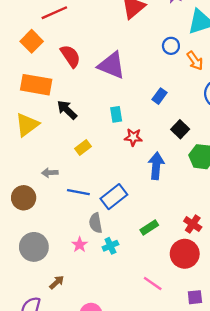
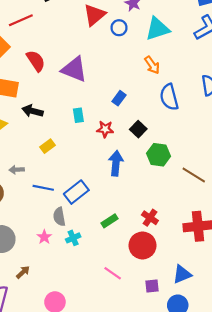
blue circle: (171, 46) -> (119, 28), moved
black arrow: (67, 110) -> (33, 111), turned -30
red star: (133, 137) -> (105, 129), moved

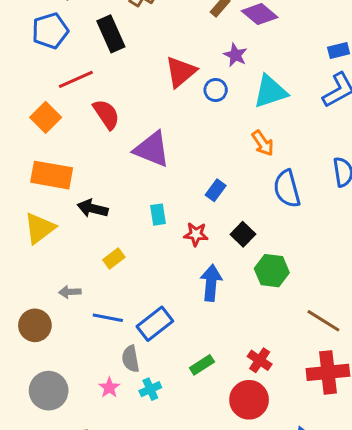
red semicircle: (36, 61) -> (106, 114), moved
brown line: (194, 175) -> (323, 321), moved

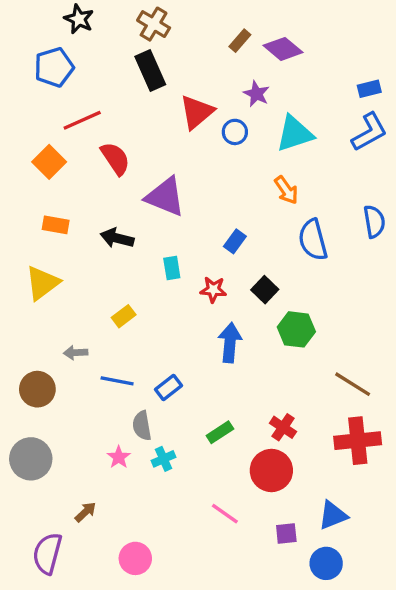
black rectangle: (111, 34) -> (150, 71), moved
orange rectangle: (52, 175) -> (56, 225), size x0.6
black arrow: (93, 208) -> (117, 238), moved
blue rectangle: (155, 324) -> (168, 388), size x0.7
gray circle: (49, 391) -> (31, 459), moved

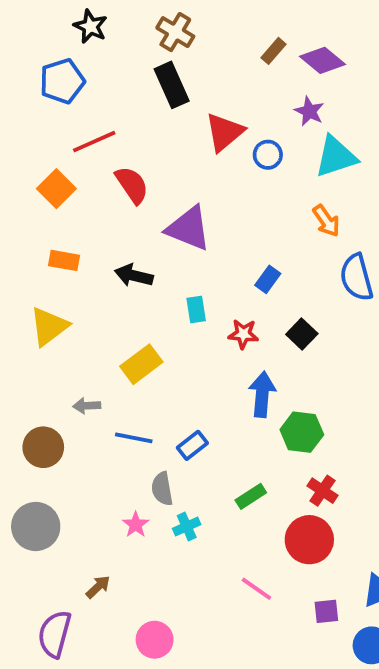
purple star: (256, 94) -> (309, 111), moved
yellow rectangle: (124, 316) -> (141, 364), size x1.5
green hexagon: (296, 329) -> (302, 432), moved

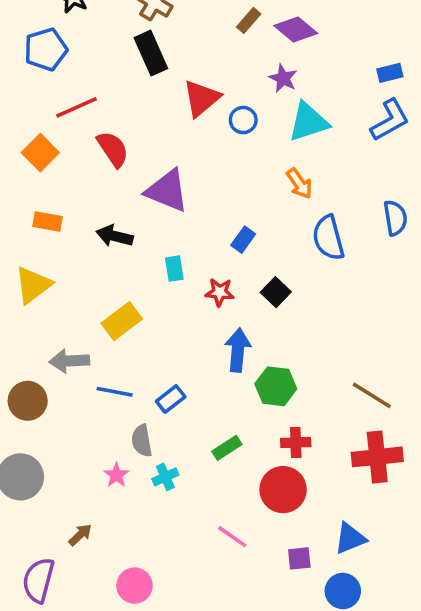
gray arrow: (87, 406) -> (69, 361), size x1.5
red cross: (323, 491) -> (296, 442), turned -36

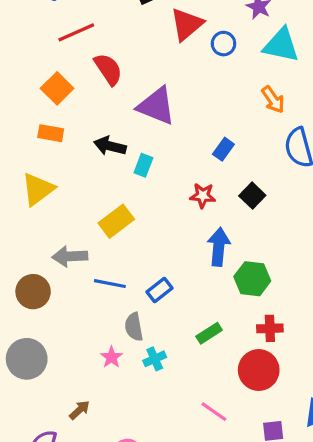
cyan triangle: (308, 122) -> (281, 45), turned 30
orange square: (40, 153) -> (57, 88), moved
cyan rectangle: (174, 269) -> (143, 165), moved, turned 30

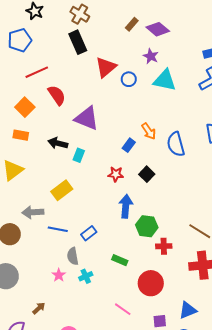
orange arrow: (273, 100) -> (149, 131), moved
red cross: (270, 328) -> (164, 246), moved
green rectangle: (209, 333) -> (120, 260), turned 56

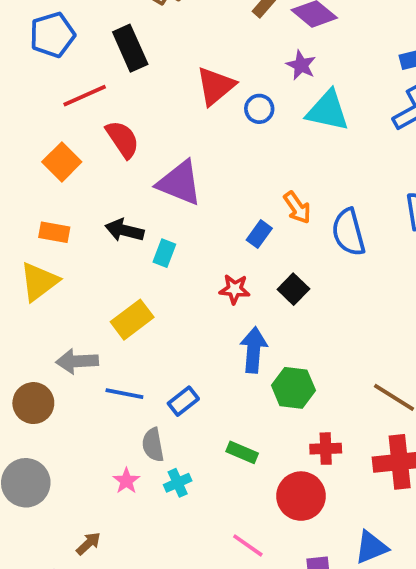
black rectangle: (78, 42) -> (130, 48), moved
orange rectangle: (21, 135) -> (54, 232), moved
red cross: (164, 246) -> (326, 449), moved

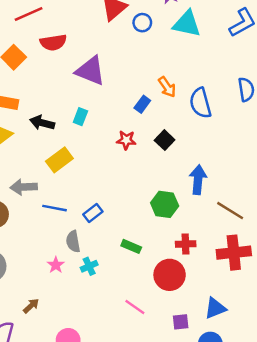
red semicircle: (123, 139) -> (53, 42), turned 115
black arrow: (124, 230) -> (42, 123), moved
blue arrow: (254, 350) -> (198, 180), moved

